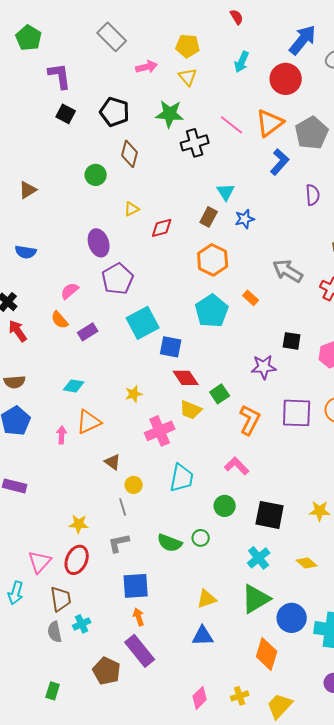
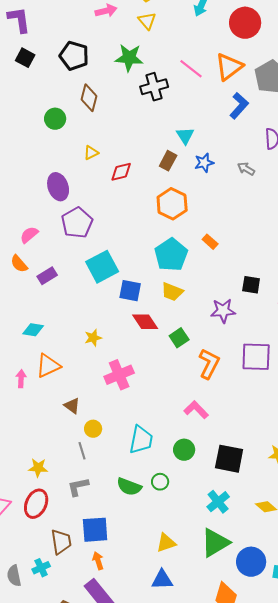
gray arrow: (288, 271) -> (246, 169), moved, size x0.6
yellow trapezoid: (191, 410) -> (172, 292), moved
cyan trapezoid: (182, 478) -> (141, 440), moved
brown trapezoid: (61, 599) -> (61, 542), moved

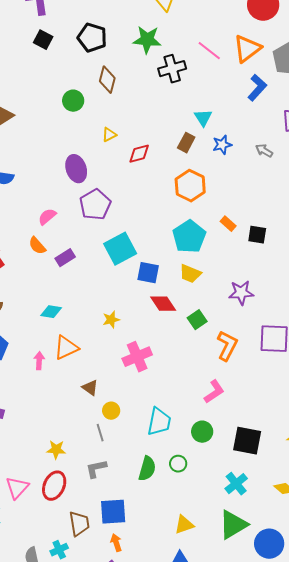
black square: (251, 285) -> (257, 235), moved
pink L-shape: (196, 410) -> (214, 392), turned 100
green semicircle: (129, 487) -> (147, 469), turned -95

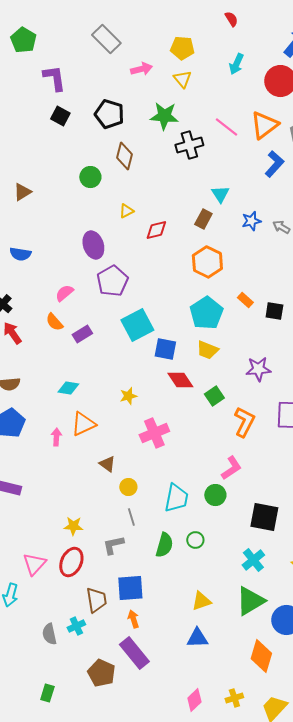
blue star: (222, 145) -> (251, 221), moved
green circle: (202, 432) -> (215, 495), moved
gray line: (100, 433) -> (131, 517), moved

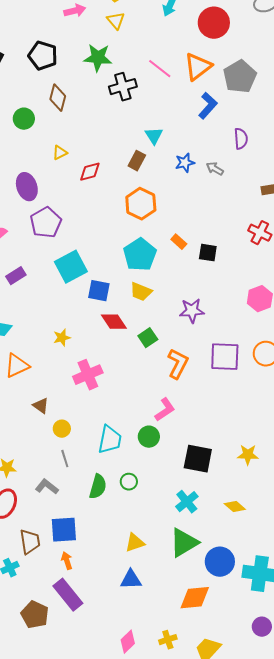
gray L-shape: (113, 545) -> (47, 487), turned 50
orange diamond: (261, 656) -> (195, 598), turned 68

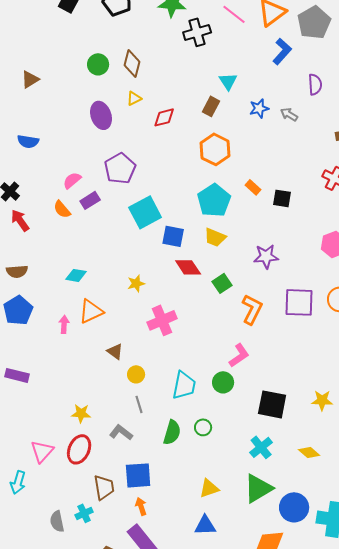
brown diamond: (58, 98) -> (132, 63), moved
purple ellipse: (27, 187) -> (101, 115), moved
purple rectangle: (16, 276) -> (90, 200), moved

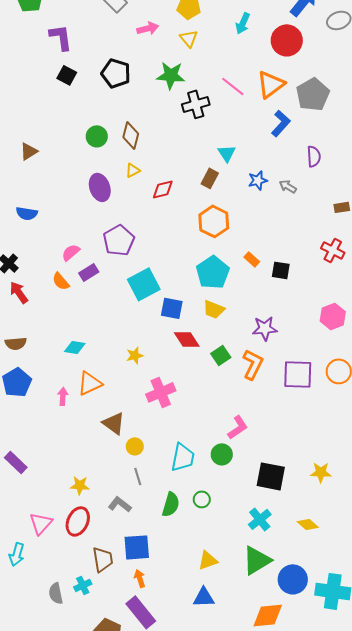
orange L-shape: (252, 309) -> (253, 364), moved
brown triangle: (115, 351) -> (114, 423), size x1.4
purple rectangle: (17, 375) -> (16, 462), moved, turned 30

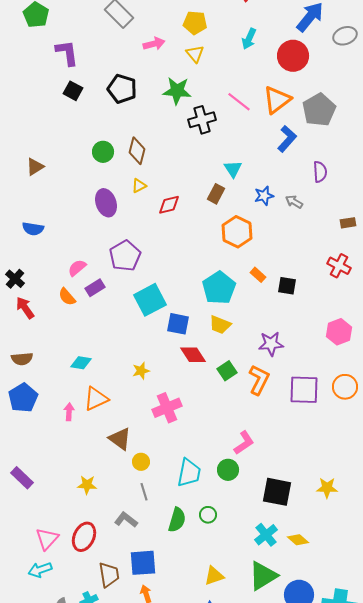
orange hexagon: (214, 221) -> (237, 232), moved
yellow star: (80, 485) -> (87, 485), moved
yellow diamond: (308, 524) -> (298, 540), moved
cyan arrow: (17, 554) -> (40, 570), moved, turned 55

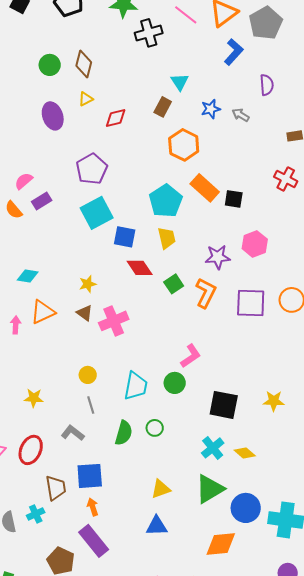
purple pentagon: (125, 256) -> (92, 169), moved
orange rectangle: (258, 275) -> (205, 188), size x1.8
yellow trapezoid: (220, 325) -> (167, 238), turned -125
pink hexagon: (339, 332) -> (255, 244), moved
brown triangle: (120, 439) -> (85, 313), moved, size x0.7

